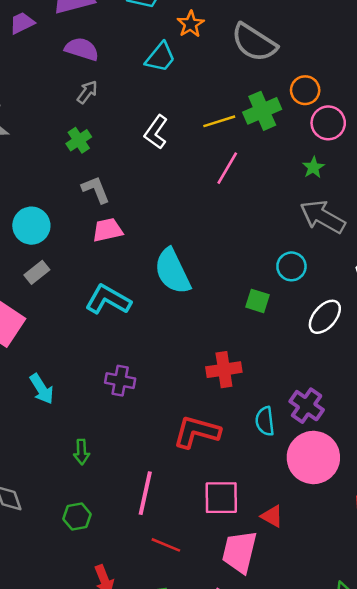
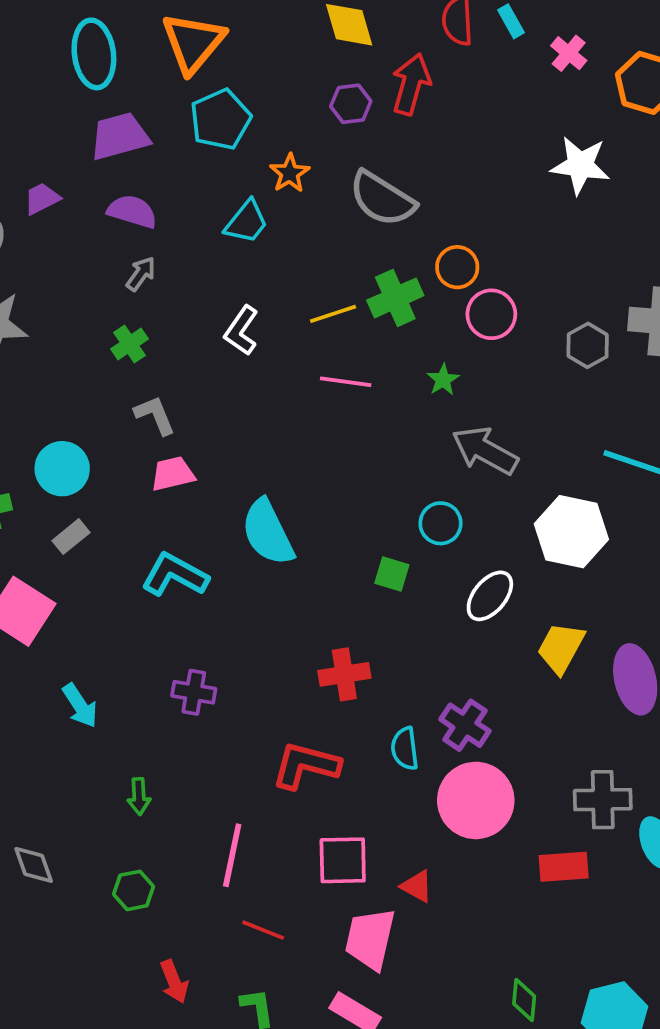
purple trapezoid: (22, 23) -> (42, 199), moved
green star: (313, 167) -> (443, 380), moved
pink line: (227, 168) -> (346, 382), turned 68

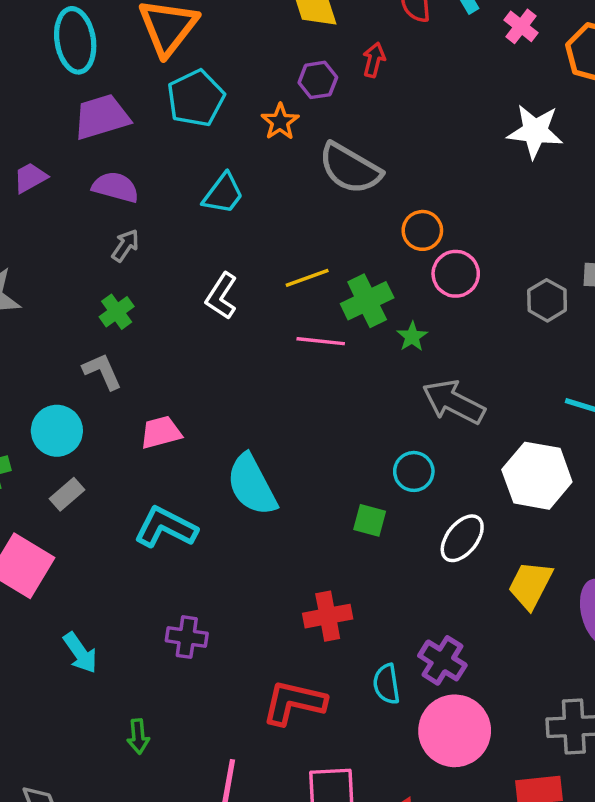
red arrow: (411, 84) -> (374, 60), size x0.6
orange star: (290, 173) -> (280, 122), moved
green cross: (395, 298) -> (367, 301), moved
gray L-shape: (155, 415) -> (102, 371), moved

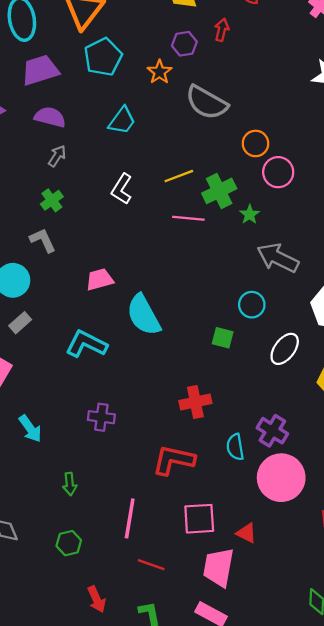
pink trapezoid: (161, 432) -> (100, 279), moved

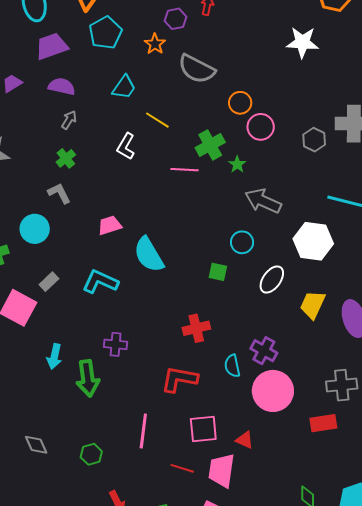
yellow line: (179, 176) -> (157, 120), moved, turned 55
gray rectangle: (20, 323) -> (49, 282), moved
cyan arrow: (30, 429) -> (54, 356), turned 50
green arrow: (70, 484) -> (88, 378), moved, size x1.8
red line: (151, 565) -> (182, 468), moved

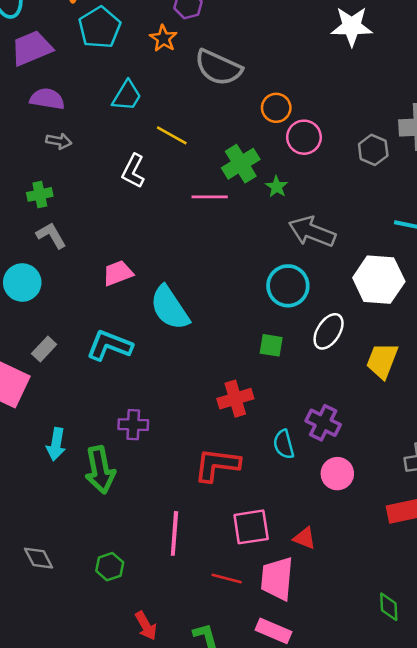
gray arrow: (69, 120) -> (59, 141), turned 72
green cross: (66, 158) -> (40, 194), moved, turned 30
cyan circle: (242, 242) -> (288, 286), size x1.4
green square: (218, 272) -> (271, 345), moved
pink circle: (273, 391) -> (337, 474), size x0.6

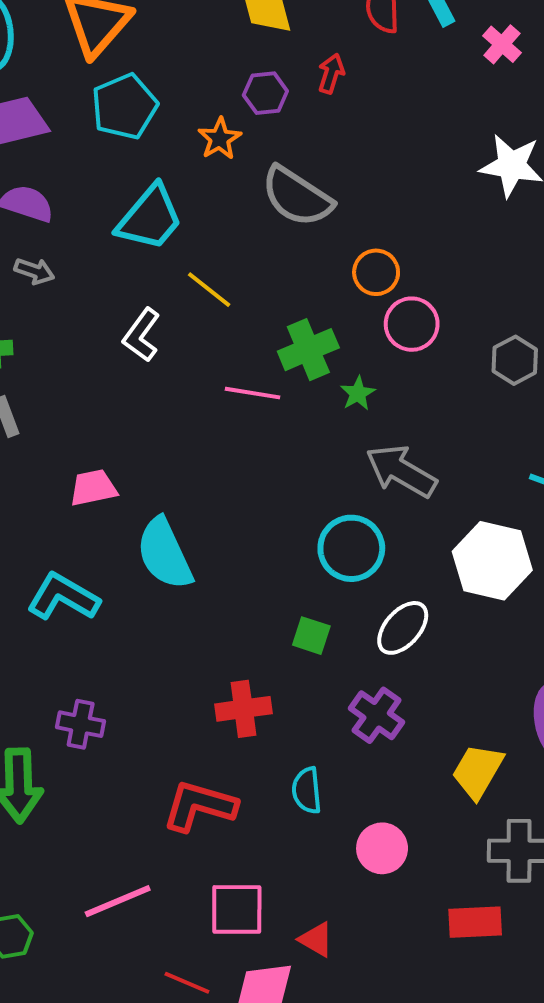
cyan trapezoid: (127, 96) -> (150, 218), size x1.4
yellow trapezoid: (382, 361) -> (478, 771), moved
purple cross: (323, 423) -> (377, 715), moved
pink line: (174, 533) -> (118, 901), turned 54

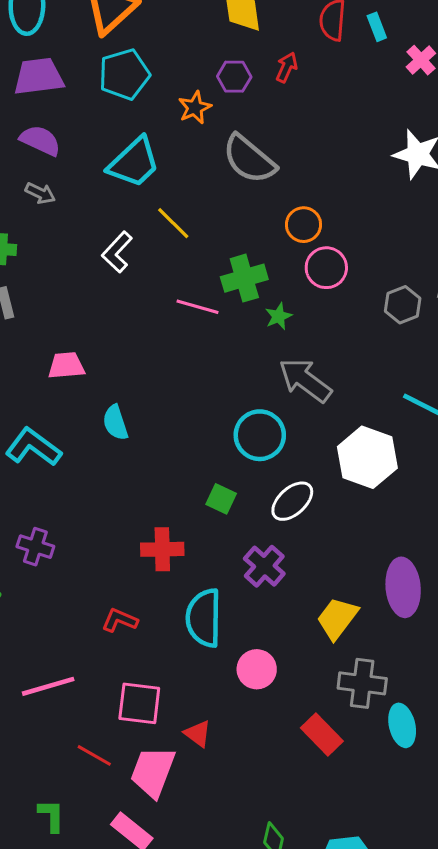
cyan semicircle: (165, 554) -> (115, 423), size x0.6
cyan semicircle: (307, 790) -> (204, 618), size x1.6
red L-shape: (199, 806) -> (120, 620), size x0.6
red rectangle: (475, 922) -> (322, 734), turned 42

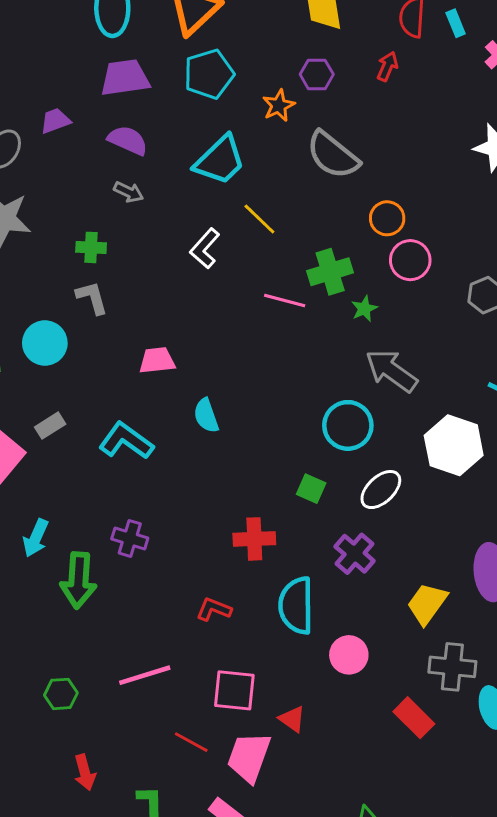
red arrow: (287, 67) -> (387, 66), moved

